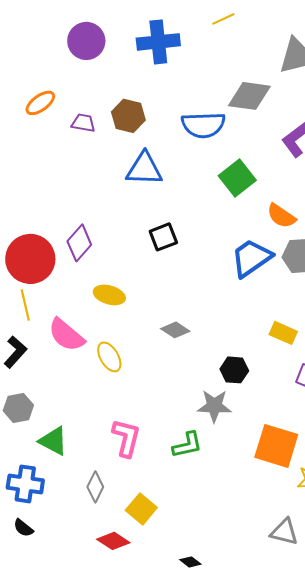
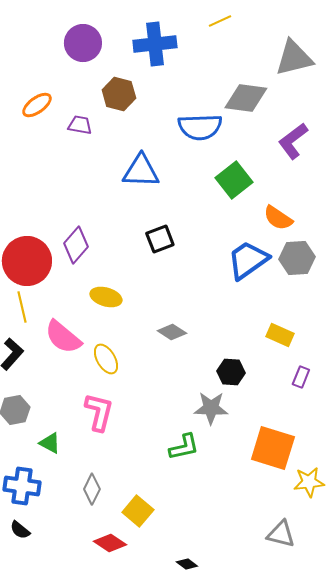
brown hexagon: (128, 116) -> (119, 94), moved
pink L-shape: (126, 438) -> (99, 412), moved
green triangle: (53, 441) -> (50, 443), size x0.7

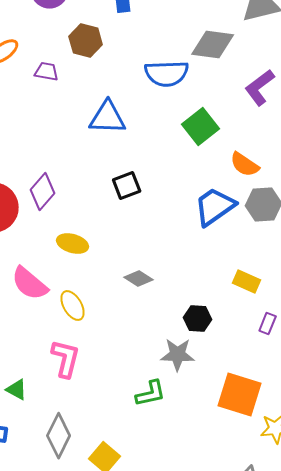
gray diamond: (92, 489) -> (59, 436), size x1.4

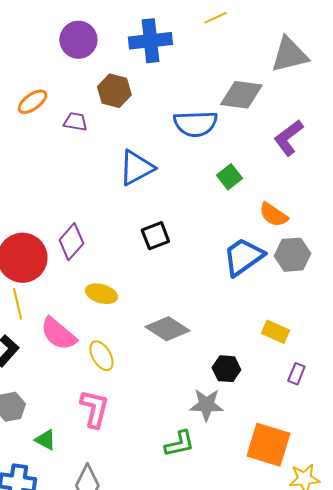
blue triangle: (108, 118) -> (136, 168), turned -30
green square: (201, 126) -> (229, 177), size x0.7
gray diamond: (139, 278) -> (167, 329), size x1.5

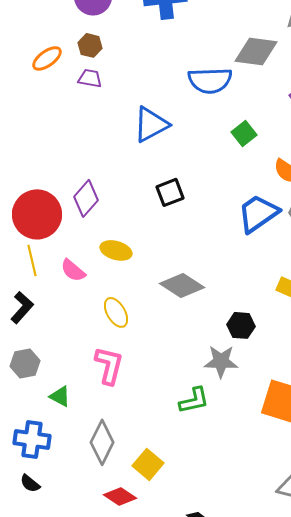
brown hexagon: (114, 91) -> (90, 45), moved, size x0.7
pink semicircle: (58, 334) -> (73, 270), moved, size x0.7

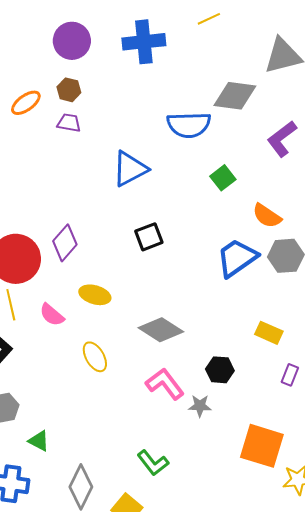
gray star: (221, 361) -> (200, 406), size x0.7
pink L-shape: (109, 365) -> (165, 384), moved, turned -51
green L-shape: (194, 400) -> (153, 463), moved, turned 64

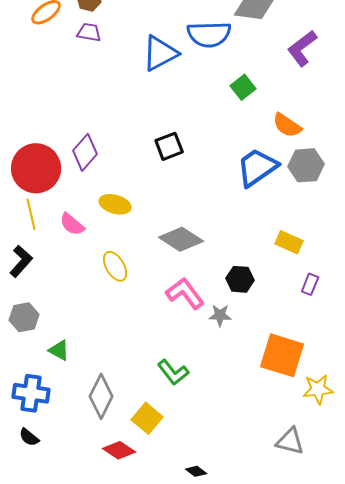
blue triangle: (130, 169) -> (160, 53), moved

